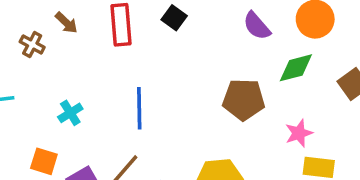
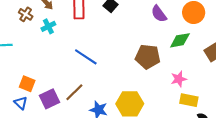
blue line: (139, 108) -> (86, 57), turned -60
cyan cross: (70, 113) -> (48, 26), moved

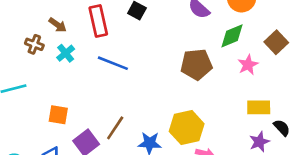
blue line: (86, 57) -> (113, 63), moved
pink star: (179, 79) -> (248, 65), moved
orange square: (27, 84) -> (58, 115), moved

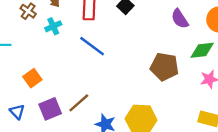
orange square: (58, 115) -> (32, 78), turned 30

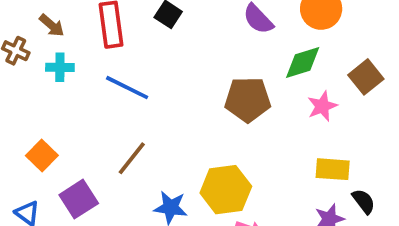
cyan cross: (53, 26) -> (60, 67), turned 35
brown line: (79, 103) -> (132, 158), moved

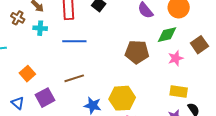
blue line: (127, 88) -> (74, 41), turned -30
brown line: (132, 158) -> (74, 78), turned 30

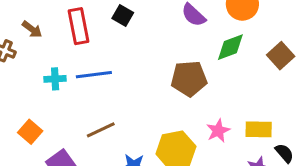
cyan cross: (40, 28) -> (55, 79), moved
pink star: (176, 58) -> (218, 131), moved

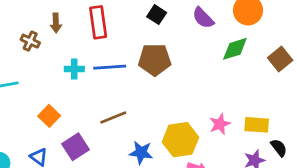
black square: (123, 15) -> (157, 15), moved
brown arrow: (32, 29) -> (56, 23), turned 48
brown pentagon: (189, 79) -> (155, 60), moved

